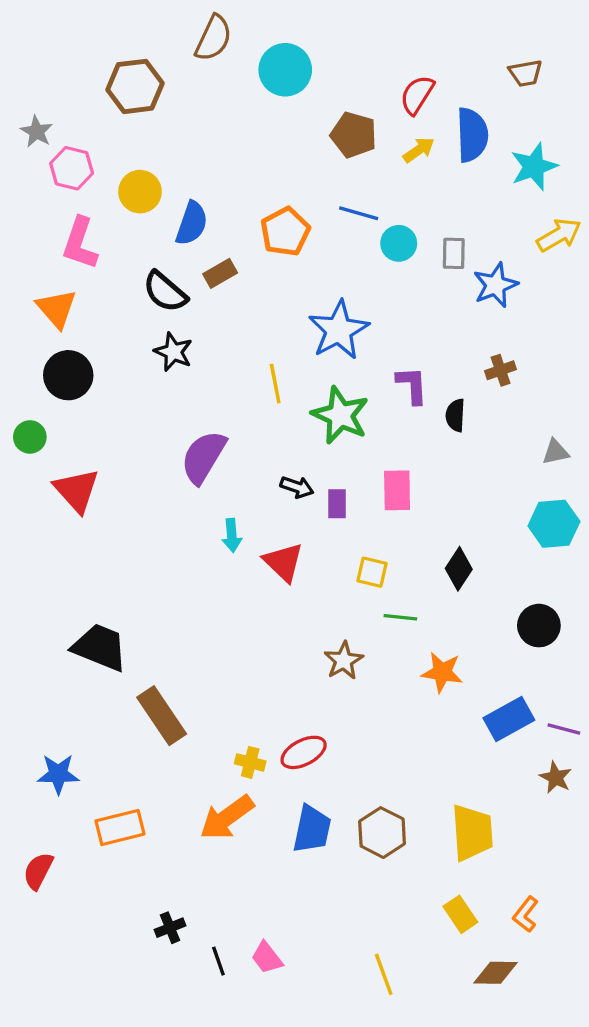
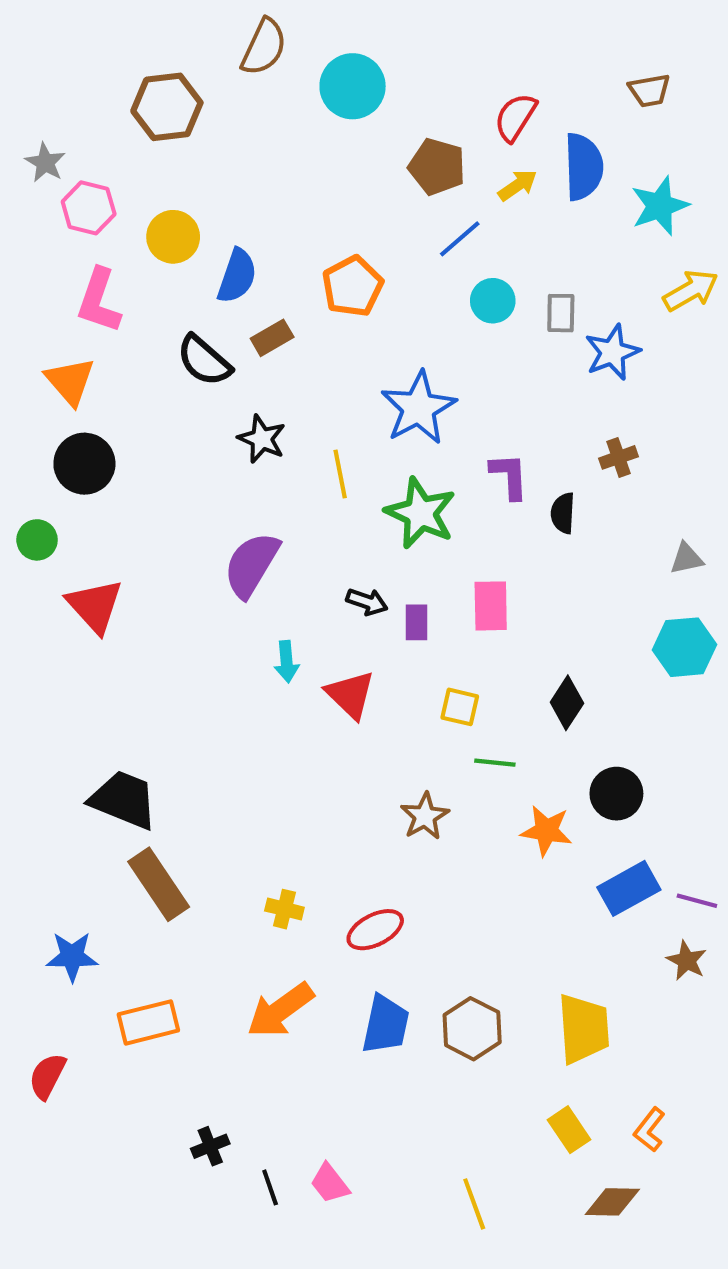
blue line: (359, 213) -> (460, 239), moved, turned -57
black star: (173, 352) -> (262, 439), moved
black circle: (539, 626) -> (616, 794), moved
brown rectangle: (162, 716) -> (159, 884), moved
yellow cross: (250, 762) -> (284, 909), moved

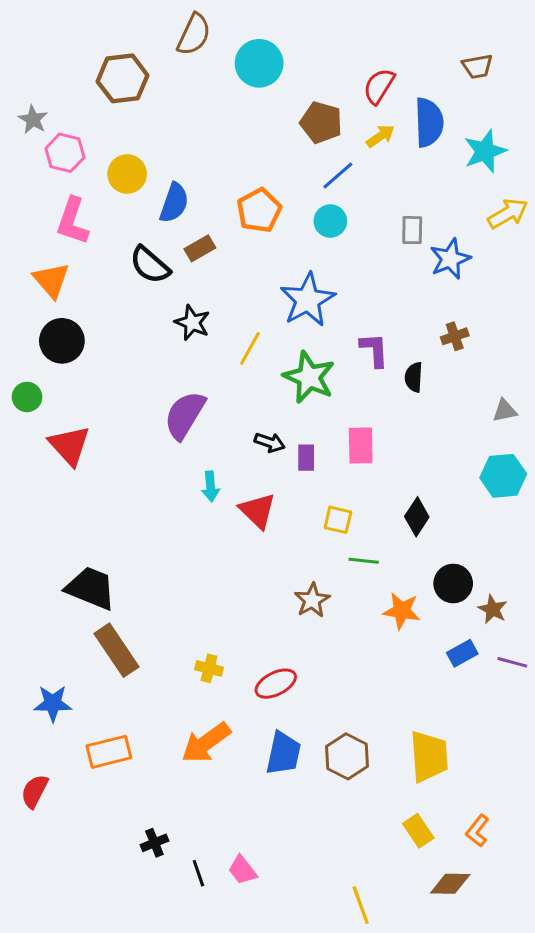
cyan circle: (493, 301) -> (330, 221), moved
yellow line: (340, 474) -> (250, 348), turned 40
blue rectangle: (629, 888) -> (462, 653), size x0.7
brown star: (687, 961) -> (493, 609), moved
yellow line: (474, 1204) -> (361, 905), moved

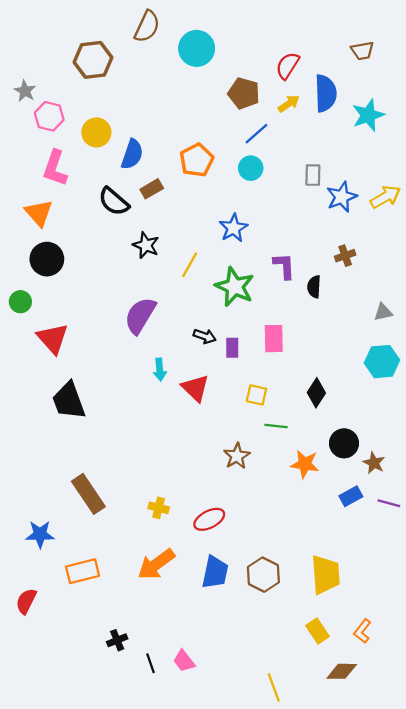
yellow arrow: (508, 213) -> (385, 197), moved
blue star: (308, 300) -> (233, 228), size x0.7
black trapezoid: (91, 588) -> (69, 401), moved, turned -132

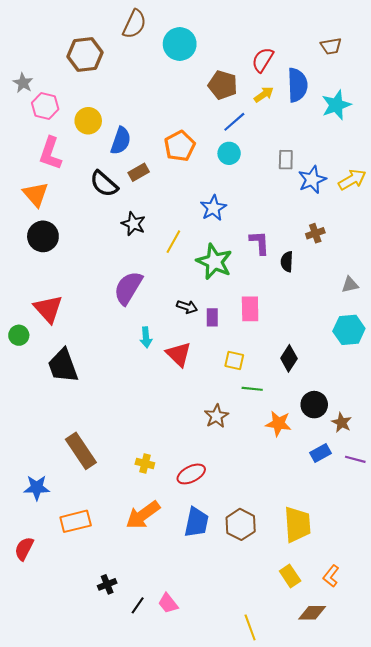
green circle: (20, 302) -> (19, 335), moved
black line: (151, 663) -> (138, 605), turned 54

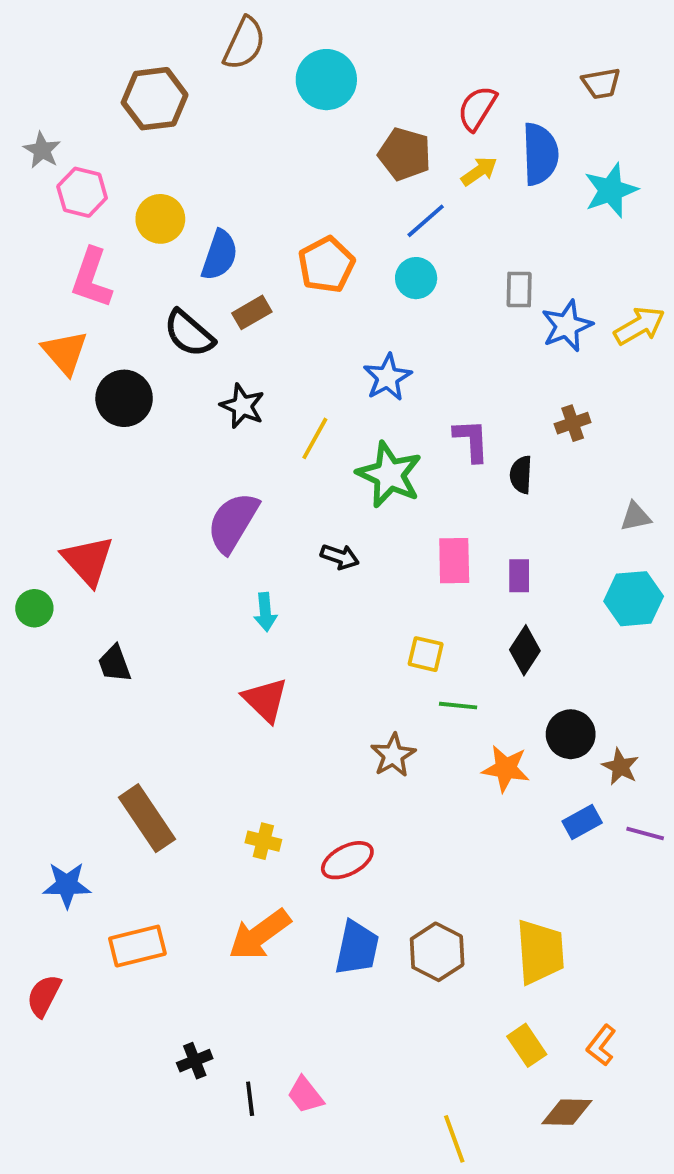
black circle: (43, 236) -> (124, 398), moved
purple rectangle: (212, 317) -> (519, 576), moved
red triangle: (179, 354) -> (265, 700), moved
black trapezoid: (63, 366) -> (115, 664), size x0.6
black line: (138, 605) -> (250, 1099), turned -42

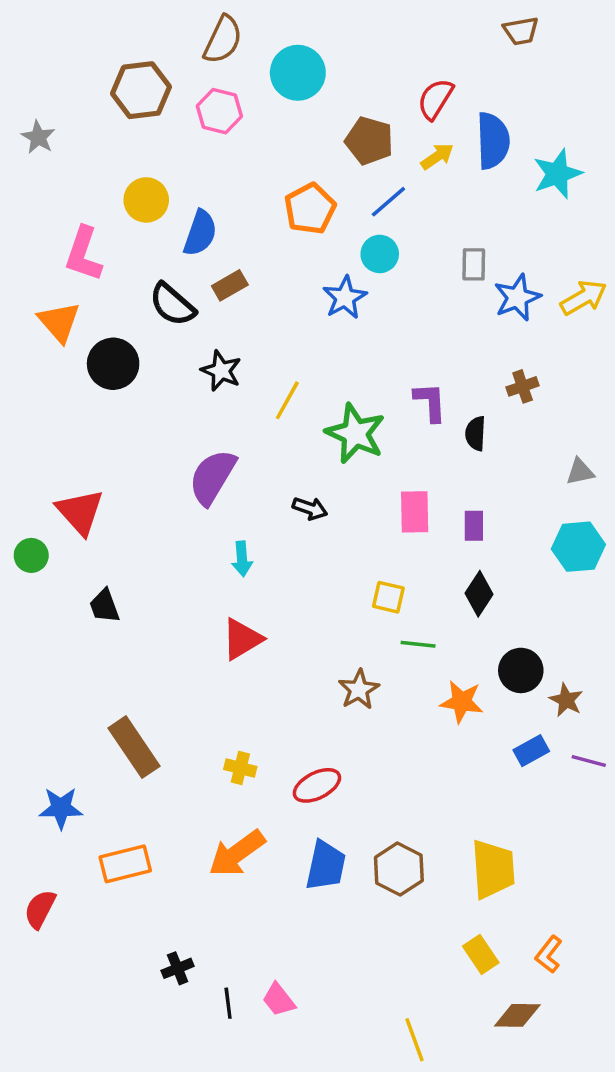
brown trapezoid: (601, 83) -> (521, 31), moved
pink hexagon: (82, 192) -> (219, 111), moved
orange pentagon: (326, 265) -> (310, 209), moved
blue star: (387, 377) -> (345, 298), moved
red triangle: (265, 700) -> (242, 639), turned 45

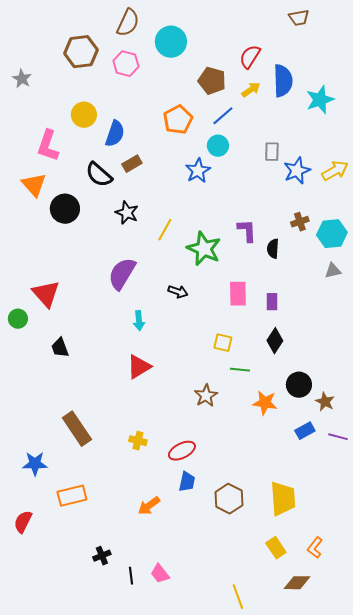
cyan hexagon: (578, 547) -> (332, 234), moved
orange arrow: (237, 853) -> (149, 506), moved, size x0.7
blue trapezoid: (326, 866) -> (187, 482), moved, size x0.7

